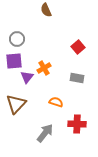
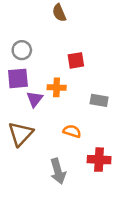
red square: (78, 47) -> (76, 60), moved, turned 32
orange cross: (44, 68) -> (57, 87), turned 32
gray arrow: (45, 133) -> (58, 171), turned 126

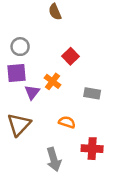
red square: (76, 60) -> (71, 56), turned -35
orange cross: (57, 87) -> (52, 81), turned 35

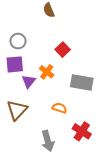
gray rectangle: (92, 93) -> (82, 82), size x1.5
red cross: (92, 149) -> (82, 131), turned 30

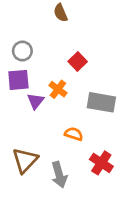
brown triangle: (17, 110) -> (25, 160), moved

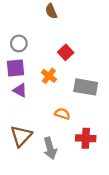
purple triangle: (36, 101) -> (20, 90), moved, turned -40
red cross: (101, 163) -> (86, 138), turned -30

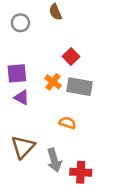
gray circle: (19, 43) -> (20, 23), moved
gray rectangle: (86, 87) -> (79, 87), moved
red cross: (86, 138) -> (81, 172), moved

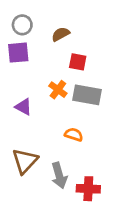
brown semicircle: (55, 12) -> (61, 34), moved, turned 84
red square: (71, 57) -> (78, 62), turned -35
purple square: (17, 73) -> (18, 53), moved

